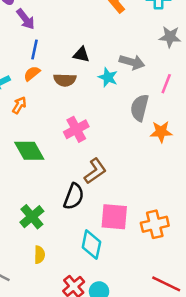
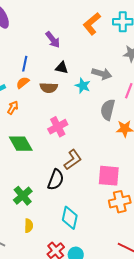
purple arrow: (26, 19) -> (53, 40), moved
pink square: (114, 217) -> (109, 176), moved

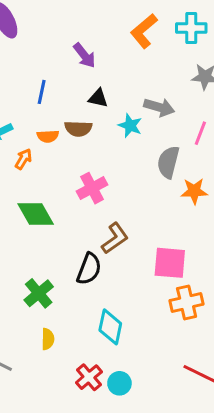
orange semicircle: (23, 83) -> (48, 136), moved, turned -144

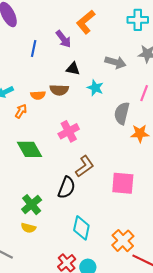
orange L-shape: (144, 31) -> (86, 22), moved
blue line: (42, 92) -> (34, 48), moved
gray arrow: (159, 107) -> (115, 62), moved
orange cross: (187, 302) -> (123, 241), moved, turned -30
yellow semicircle: (48, 339) -> (28, 228), moved, turned 104

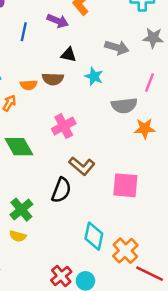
purple arrow: (63, 39) -> (58, 21), turned -30
gray semicircle: (122, 113) -> (124, 106), turned -110
brown L-shape: (85, 166) -> (82, 166), turned 75
cyan diamond: (81, 228) -> (94, 236), moved

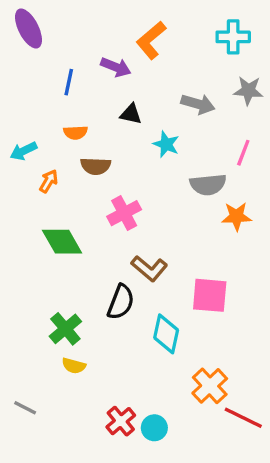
brown semicircle: (53, 79) -> (96, 166), moved
orange semicircle: (29, 85) -> (75, 133), moved
yellow semicircle: (18, 236) -> (74, 366), moved
cyan diamond: (94, 236) -> (166, 334), moved

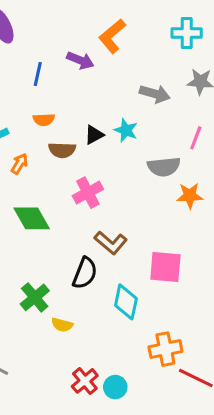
black triangle: (131, 114) -> (94, 135), moved, turned -40
yellow semicircle: (74, 366) -> (62, 325), moved
orange cross: (210, 386) -> (165, 349), turned 32

